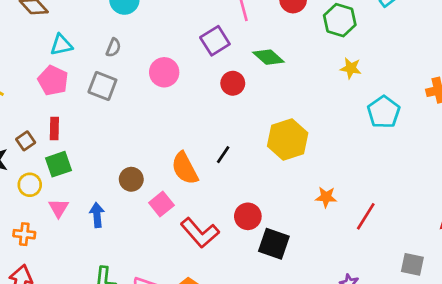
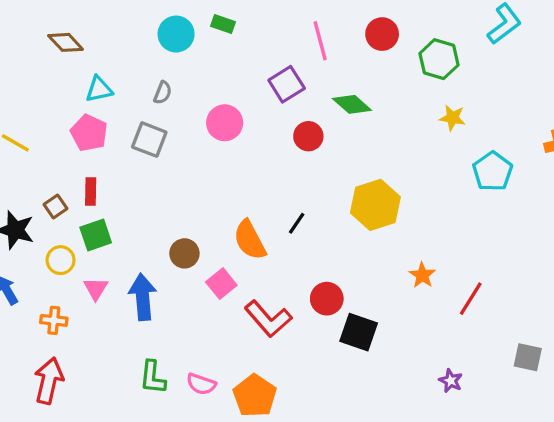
orange star: (326, 197) -> (422, 275), turned 30
blue arrow: (97, 215) -> (143, 297), size x1.5

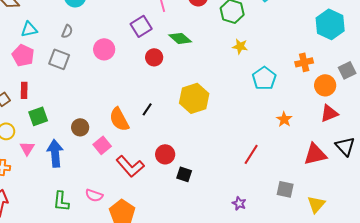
green square: (96, 235) -> (38, 116), moved
orange star: (422, 275) -> (284, 119), moved
black square: (359, 332) -> (184, 174), size x0.7
pink semicircle: (201, 384) -> (94, 195), moved

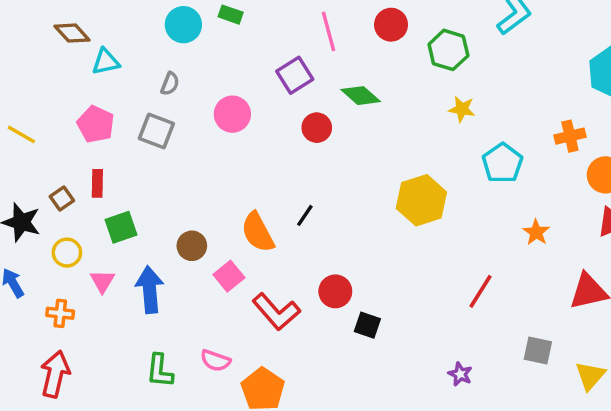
cyan triangle: (29, 29) -> (106, 62), moved
yellow hexagon: (194, 98) -> (421, 200), moved

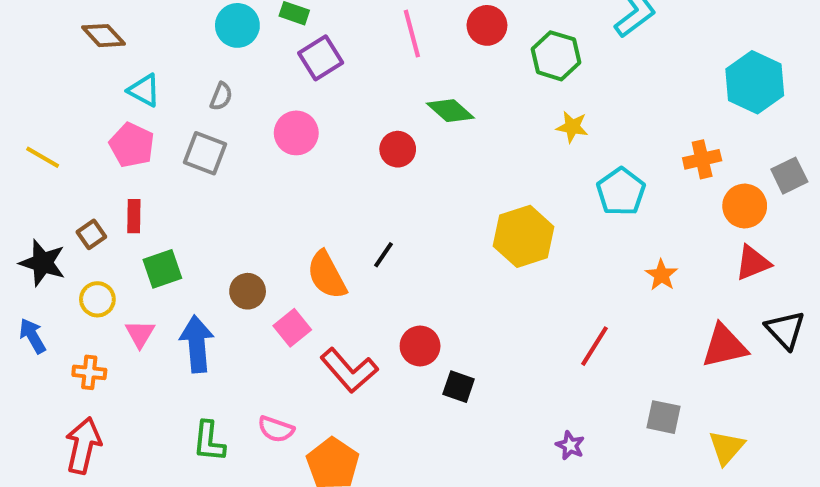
cyan triangle: (106, 62) -> (144, 90), moved, turned 40
purple square: (295, 75) -> (321, 58), moved

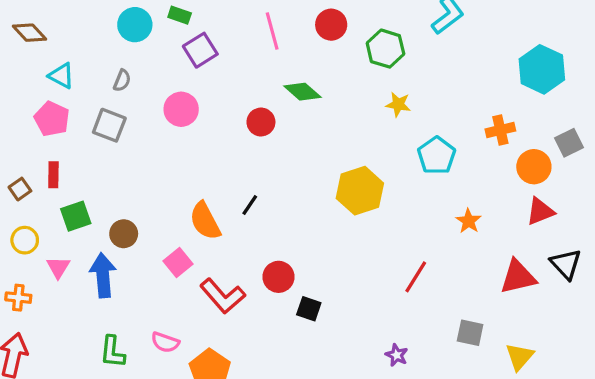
brown circle: (248, 291) -> (124, 234), moved

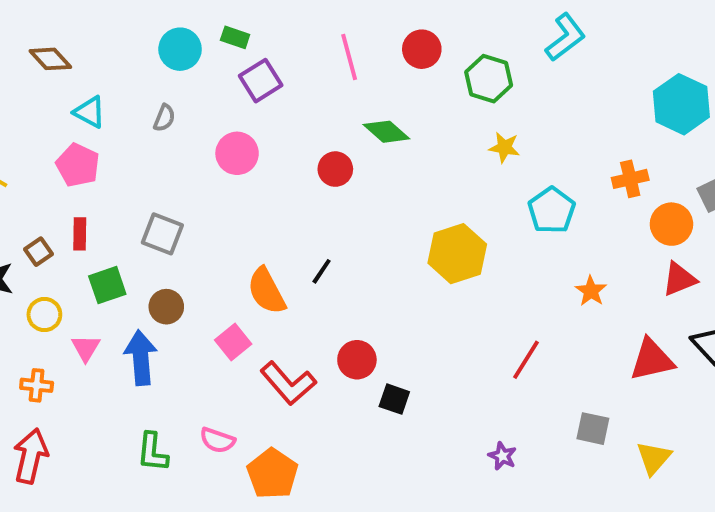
gray square: (109, 125) -> (162, 234), moved

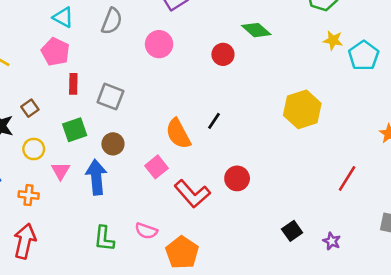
gray semicircle: (164, 118) -> (112, 21), size x1.5
cyan pentagon: (552, 210) -> (364, 56), moved
red rectangle: (80, 234) -> (73, 84), moved
black square: (394, 399) -> (292, 231), moved, turned 36

